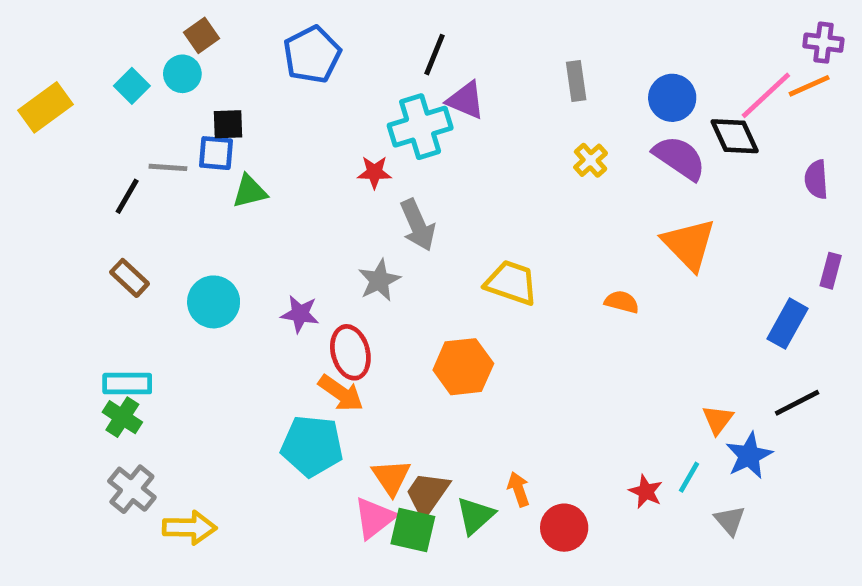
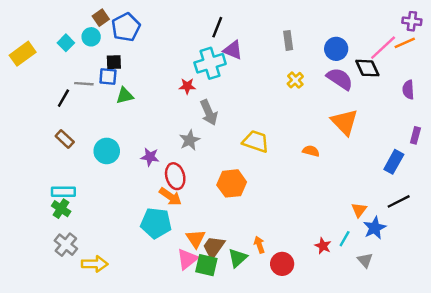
blue pentagon: (312, 55) -> (126, 27), moved

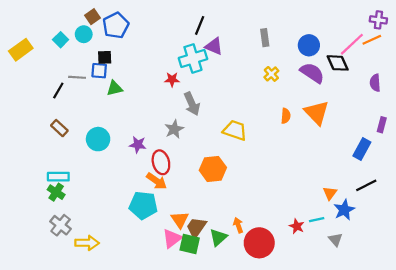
orange semicircle: (311, 151) -> (286, 116), moved, turned 80
cyan line: (345, 239) -> (317, 220), turned 48
red circle: (282, 264) -> (259, 243), size x1.4

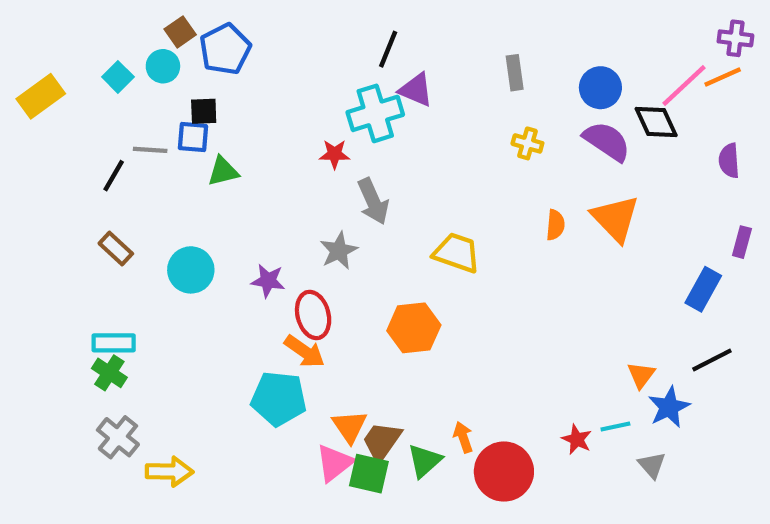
yellow cross: (271, 74) -> (527, 143), turned -32

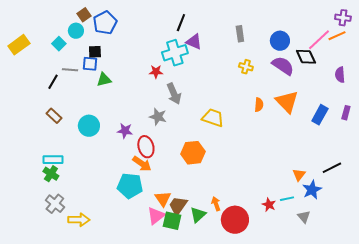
cyan square: (118, 77) -> (59, 44), moved
gray star: (339, 251) -> (158, 117), turned -30
blue rectangle: (703, 289) -> (320, 115), moved

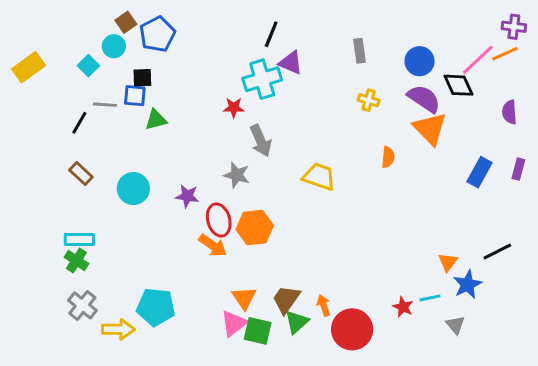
orange triangle: (287, 102) -> (430, 129), moved
orange hexagon: (193, 153) -> (255, 228), moved
cyan pentagon: (130, 186) -> (156, 307), moved
brown trapezoid: (178, 206) -> (286, 299), moved

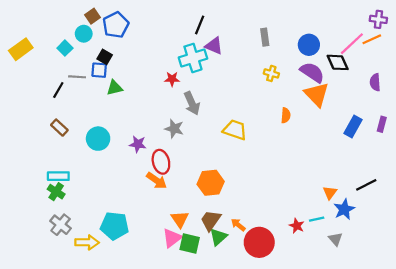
black square: (142, 78) -> (105, 57), turned 32
orange hexagon: (255, 228) -> (211, 183), moved
orange arrow: (324, 305) -> (238, 225), turned -32

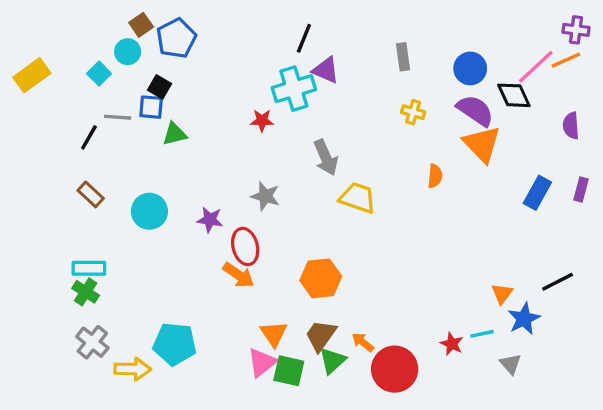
gray arrow: (192, 103) -> (326, 157), moved

